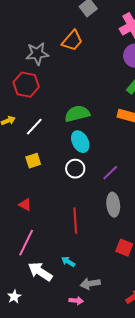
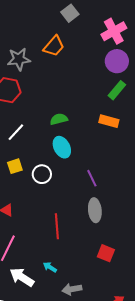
green semicircle: (77, 114) -> (59, 119), size x0.7
white circle: (75, 169) -> (42, 174), moved
purple line: (110, 173) -> (92, 178), turned -72

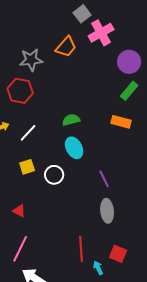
pink cross: (114, 31) -> (101, 33), moved
red line: (57, 226) -> (81, 249), moved
cyan arrow: (50, 267) -> (98, 268), moved, turned 32

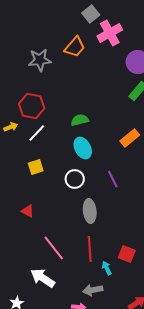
red hexagon: (20, 91) -> (32, 106), moved
orange rectangle: (121, 122) -> (130, 138), moved, turned -54
white circle: (54, 175) -> (75, 179), moved
gray ellipse: (107, 211) -> (90, 211), moved
pink line: (20, 249) -> (54, 248), moved, turned -64

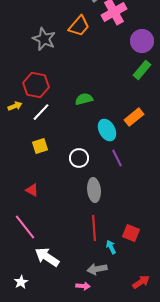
gray star: (40, 60) -> (44, 39), turned 30
cyan ellipse: (83, 148) -> (107, 130), moved
pink line: (54, 248) -> (25, 227), moved

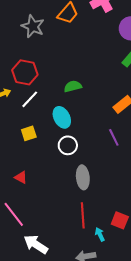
cyan ellipse: (107, 130) -> (62, 117), moved
purple line: (117, 158) -> (114, 137), moved

